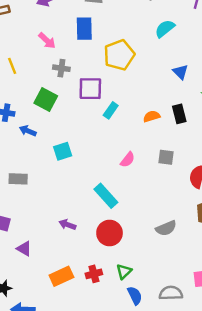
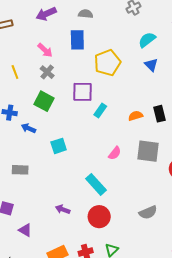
gray cross: (61, 68) -> (47, 72), moved, turned 32
blue triangle: (180, 72) -> (151, 65), moved
gray square: (166, 157) -> (148, 151), size x1.6

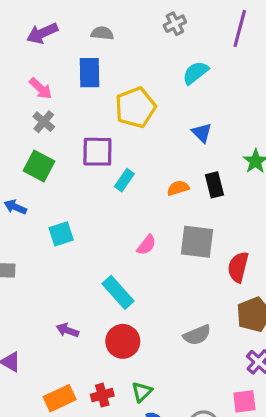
blue triangle: (151, 65) -> (202, 133), moved

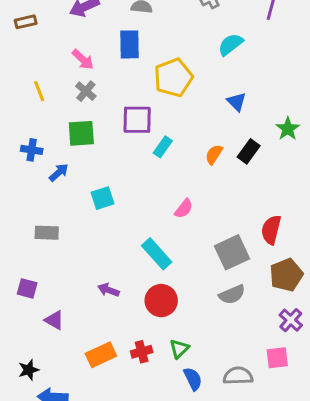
green square: (39, 166) -> (81, 133), turned -32
black rectangle: (214, 185) -> (249, 151), turned 50
orange semicircle: (178, 188) -> (214, 154), turned -40
blue arrow: (15, 207) -> (59, 172), turned 115
gray square: (197, 242) -> (232, 252), moved, turned -32

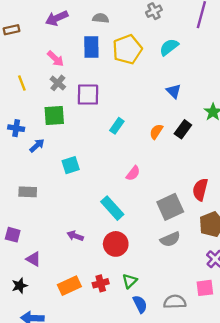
yellow pentagon: (173, 78) -> (127, 49), moved
purple square: (137, 120) -> (88, 95), moved
black star: (29, 370) -> (20, 286), moved

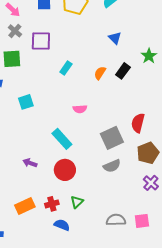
pink semicircle: (133, 173) -> (80, 109), turned 48
pink square: (205, 288) -> (142, 221), moved
blue semicircle: (140, 304) -> (62, 225), moved, turned -42

